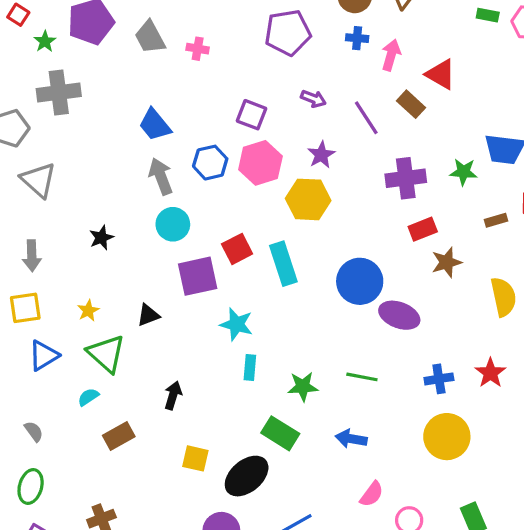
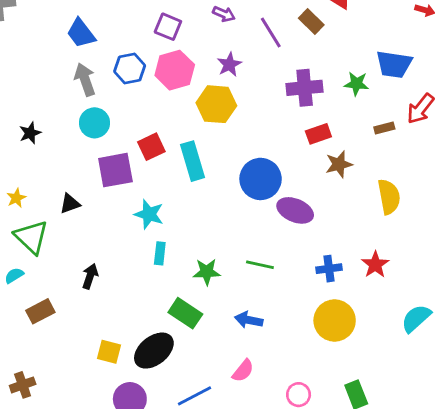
yellow square: (195, 458) -> (109, 352), moved
pink semicircle: (372, 494) -> (243, 371), moved

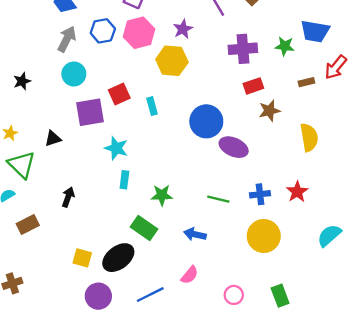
gray arrow: (85, 79) -> (67, 39), turned 45
cyan rectangle: (193, 161) -> (152, 106), size x0.6
green line: (260, 265) -> (218, 199), moved

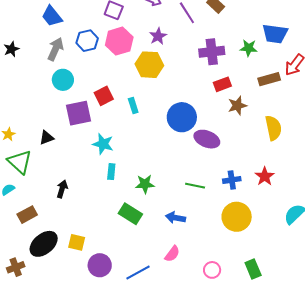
black star: (22, 81) -> (11, 49), moved
brown rectangle: (306, 82) -> (269, 79), size x1.5
black ellipse: (118, 258) -> (44, 244), moved
purple circle: (98, 296) -> (100, 265), moved

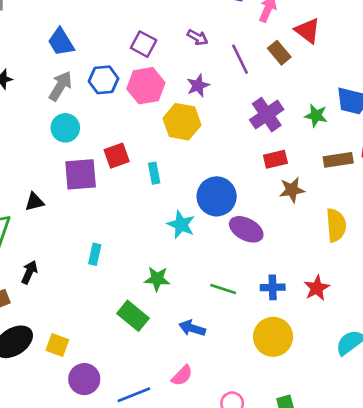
purple cross: (212, 52) -> (267, 115), turned -35
cyan star: (103, 144) -> (181, 225), moved
cyan rectangle: (111, 172) -> (95, 254), moved
black arrow: (62, 189) -> (29, 272), moved

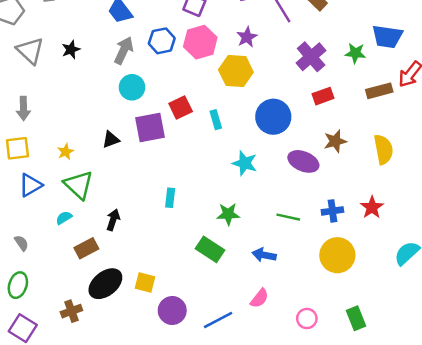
brown star: (292, 190) -> (335, 141), moved
blue circle: (217, 196) -> (273, 117), moved
black triangle: (34, 202) -> (111, 140), moved

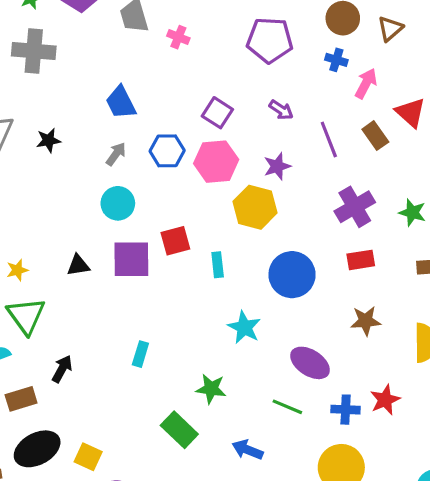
gray arrow: (124, 50) -> (116, 154), size x0.7
purple ellipse: (303, 161) -> (310, 363), moved
red star: (372, 207) -> (385, 400), moved

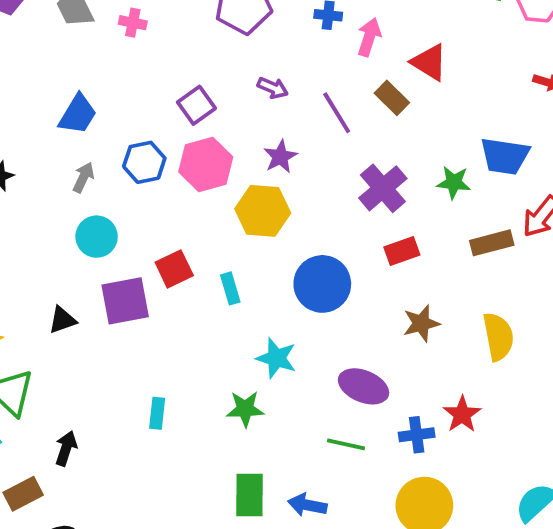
blue trapezoid: (121, 103) -> (78, 114), turned -111
purple square: (217, 113) -> (196, 105), turned 32
green star: (211, 389) -> (245, 409), moved
green rectangle: (179, 430) -> (250, 495), moved, turned 57

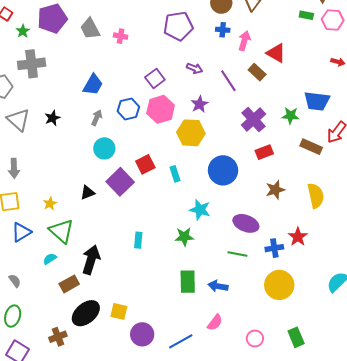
brown rectangle: (492, 243) -> (311, 147), turned 40
purple square: (125, 301) -> (120, 182), turned -32
black arrow: (66, 448) -> (91, 260), size x1.6

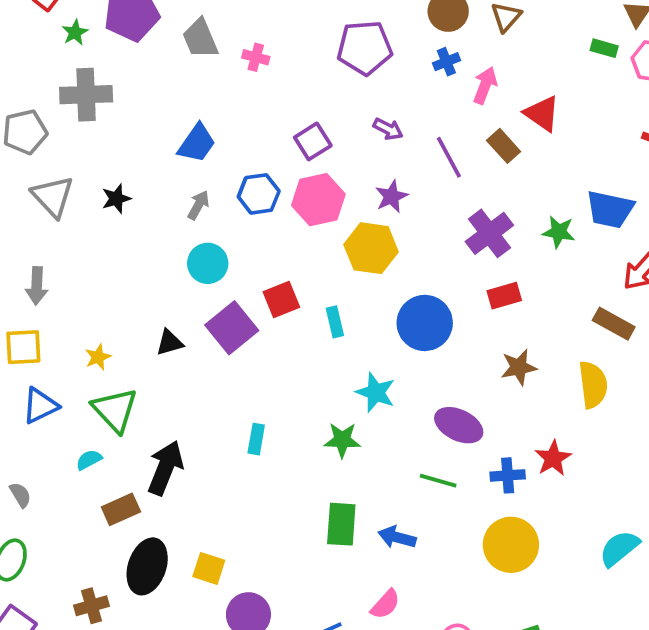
blue cross: (223, 30) -> (446, 62), turned -32
brown rectangle: (311, 147) -> (614, 324), moved
black ellipse: (86, 313) -> (147, 566), turned -36

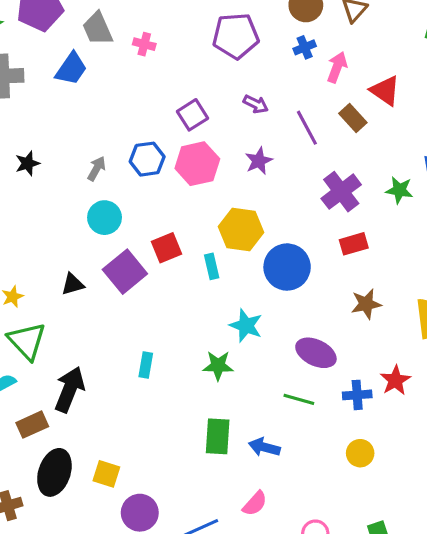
blue trapezoid: (197, 143) -> (71, 69), moved
yellow hexagon: (371, 248) -> (241, 229), moved
yellow circle: (511, 545) -> (360, 453), size x0.6

